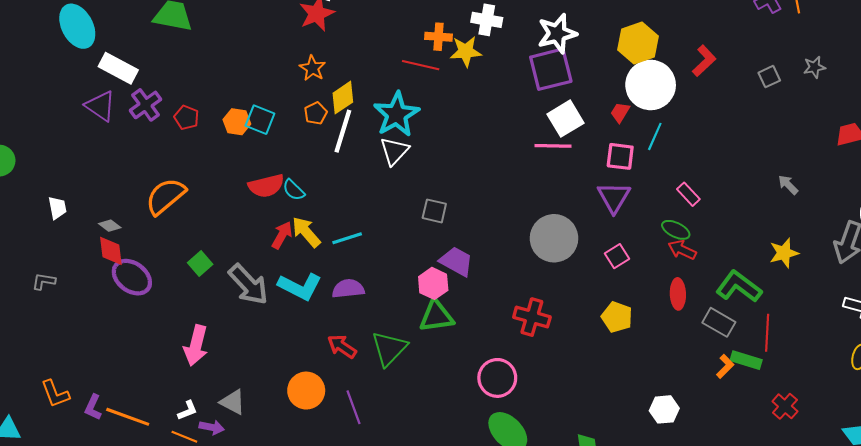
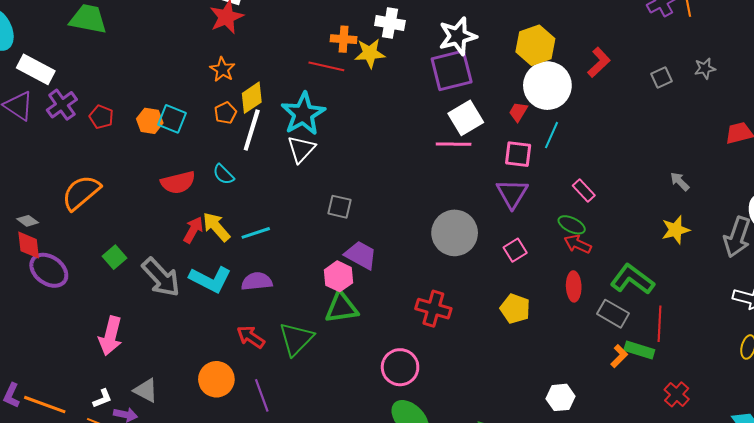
cyan semicircle: (294, 190) -> (223, 174), moved
yellow star: (784, 253) -> (676, 230), moved

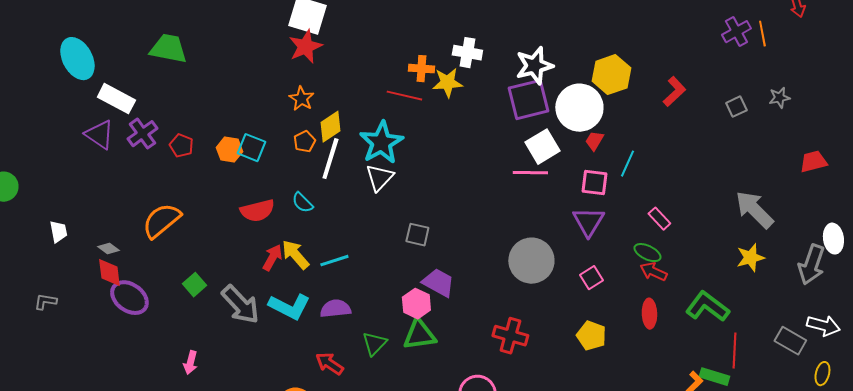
white circle: (547, 86) -> (579, 108), moved
gray arrow: (680, 181) -> (754, 210), size x2.0
gray rectangle: (613, 314) -> (790, 341), moved
pink arrow: (110, 336) -> (190, 363), size x0.6
green triangle: (296, 339) -> (374, 344), moved, size x0.7

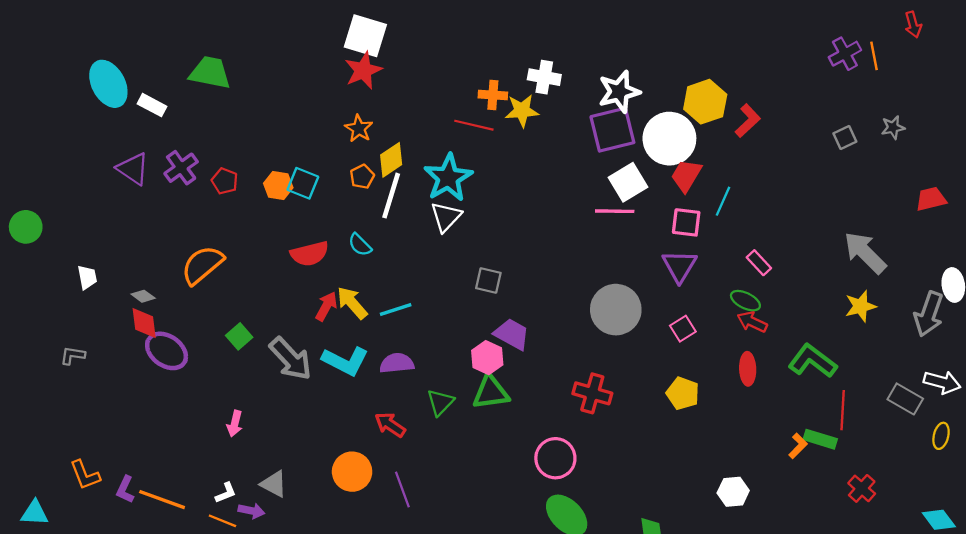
red L-shape: (674, 92) -> (748, 121), moved
white rectangle: (116, 99) -> (152, 105), moved, size x0.7
red trapezoid: (594, 141) -> (686, 175), size x1.5

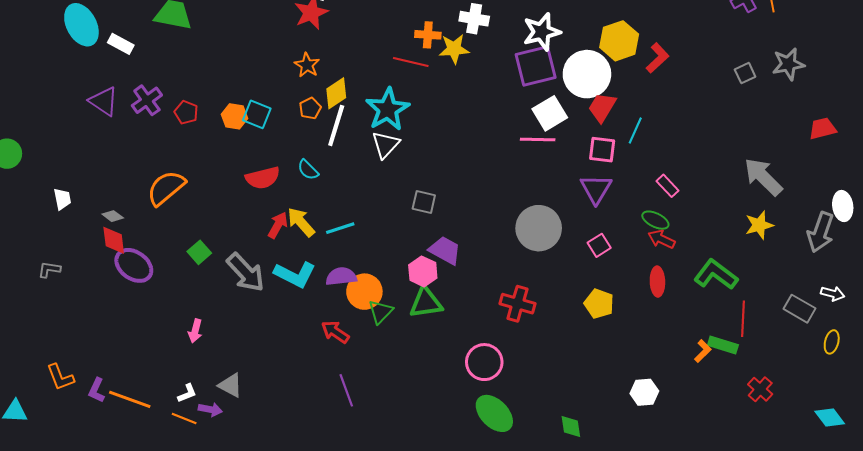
gray star: (893, 127) -> (788, 64), size x1.5
white arrow: (942, 382) -> (833, 294), size x0.7
orange circle: (352, 472) -> (364, 292), moved

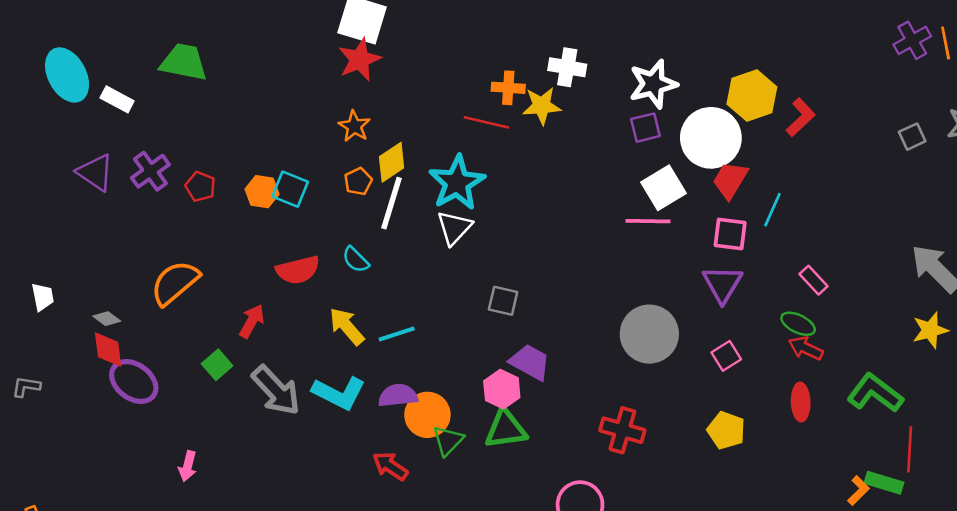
purple square: (536, 66) -> (645, 128), size x0.6
red arrow: (278, 225) -> (252, 321), moved
pink arrow: (195, 331) -> (188, 466), moved

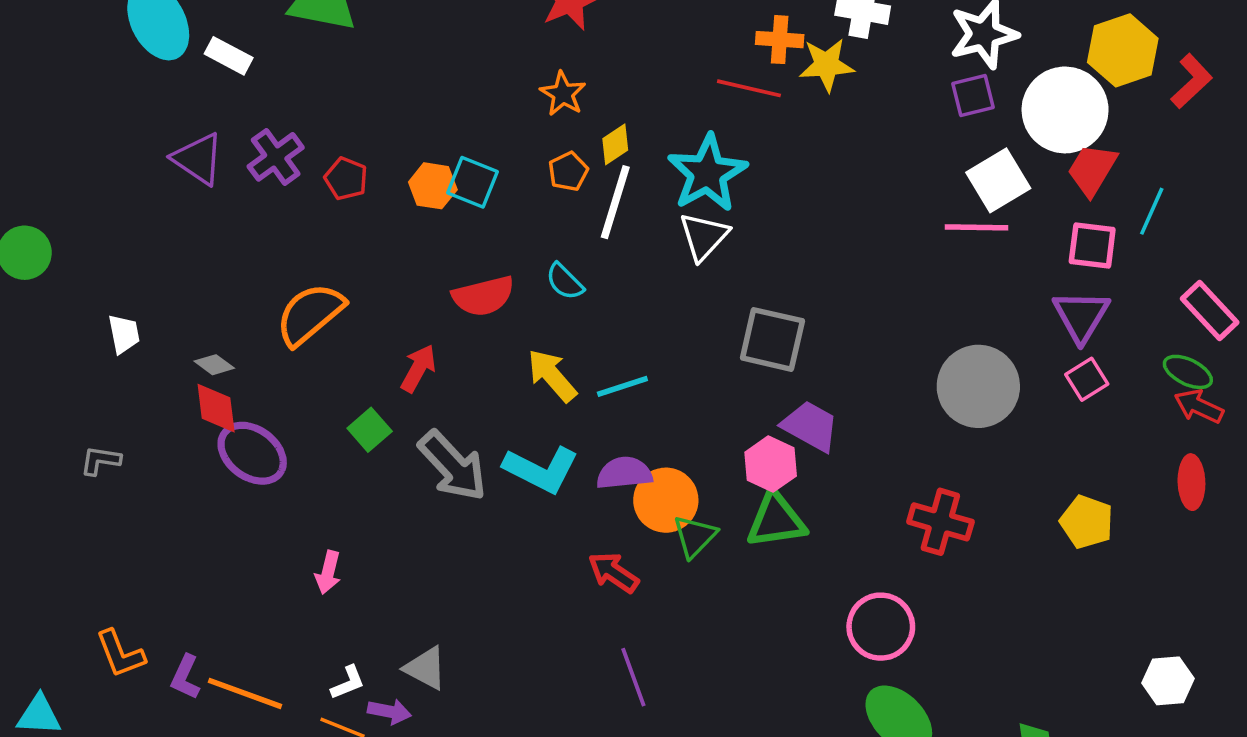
yellow diamond: (392, 162) -> (615, 144), size x0.7
pink rectangle: (813, 280) -> (1210, 310), size x1.4
gray square: (503, 301) -> (772, 339), size x1.5
pink square: (726, 356) -> (1087, 379), moved

